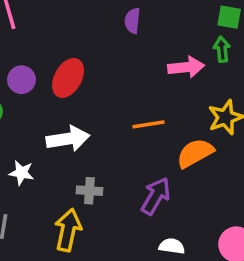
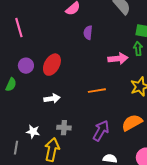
white arrow: (68, 139) -> (52, 99), size x0.7
orange semicircle: (195, 153) -> (132, 123), moved
white star: (21, 173) -> (33, 132), moved

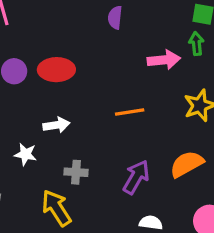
red ellipse: (52, 65) -> (56, 70), turned 60
white star: (33, 132) -> (25, 154), moved
yellow arrow: (52, 150) -> (56, 208), turned -45

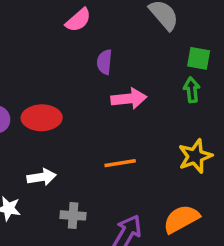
pink arrow: (164, 60) -> (129, 99), moved
gray cross: (76, 172) -> (73, 215), moved

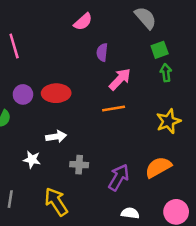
green square: (199, 58) -> (160, 50), moved, turned -30
pink arrow: (129, 99) -> (120, 79), turned -40
orange line: (120, 163) -> (114, 108), moved

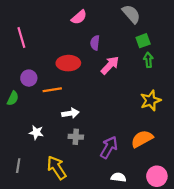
red ellipse: (56, 93) -> (68, 63), moved
orange line: (114, 108) -> (52, 90), moved
white arrow: (56, 137) -> (70, 113), moved

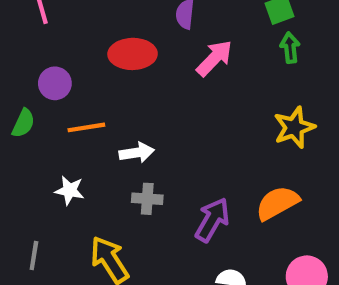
orange line: (52, 90) -> (86, 127), moved

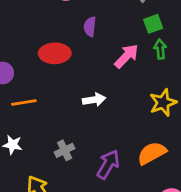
pink arrow: (214, 58) -> (126, 56), moved
white arrow: (137, 153) -> (94, 100), moved
gray cross: (147, 199) -> (65, 150), turned -30

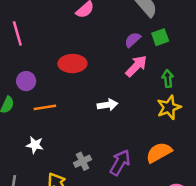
purple semicircle: (90, 27) -> (133, 40), moved, turned 42
green arrow: (160, 49) -> (168, 79), moved
gray cross: (65, 150) -> (82, 161), moved

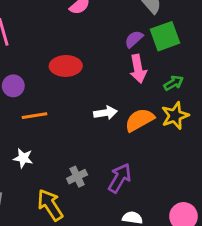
green square: (160, 37) -> (165, 36), size x1.5
pink arrow: (136, 66) -> (138, 69), turned 125
green arrow: (168, 79) -> (174, 83), turned 66
orange semicircle: (159, 152) -> (139, 120), moved

